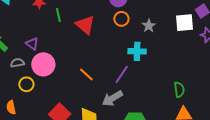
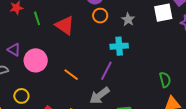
pink circle: (43, 64) -> (36, 60), moved
yellow circle: (26, 84) -> (21, 96), moved

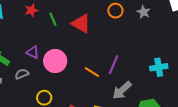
cyan cross: (119, 46) -> (159, 67), moved
purple line: (106, 71) -> (113, 65), moved

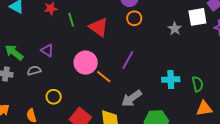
gray star: (144, 12) -> (175, 29), moved
pink circle: (55, 61) -> (86, 63), moved
purple line: (113, 65) -> (128, 60), moved

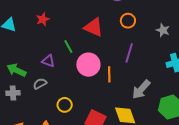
orange circle: (134, 18) -> (128, 21), moved
green line: (71, 20) -> (68, 47), moved
gray star: (175, 29) -> (163, 30), moved
orange line: (104, 77) -> (109, 74), turned 63

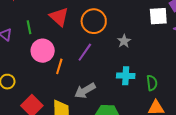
orange circle: (128, 21) -> (94, 21), size x1.6

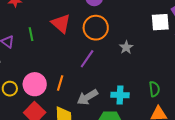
pink circle: (43, 51) -> (35, 84), moved
orange line: (59, 66) -> (60, 83), moved
cyan cross: (126, 76) -> (120, 95), moved

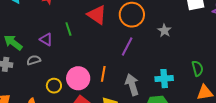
gray arrow: (87, 97) -> (132, 85), turned 110

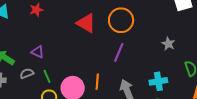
green line: (68, 29) -> (47, 76), moved
gray star: (164, 31) -> (168, 44), moved

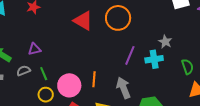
purple triangle: (38, 52) -> (34, 49), turned -40
purple line: (119, 52) -> (130, 55), moved
cyan cross: (158, 81) -> (154, 59), moved

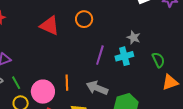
orange circle: (118, 18) -> (84, 19), size x0.7
gray arrow: (123, 88) -> (97, 88), turned -40

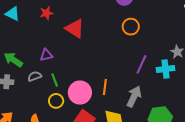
red triangle: (50, 26) -> (75, 29), moved
gray arrow: (97, 88) -> (134, 97), turned 85

